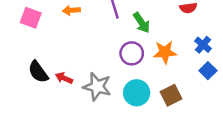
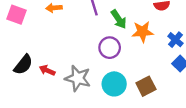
orange star: (165, 52) -> (143, 32), moved
black semicircle: (38, 72) -> (23, 65), turned -105

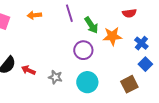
gray star: (78, 78) -> (55, 77), size x0.6
brown square: (146, 86) -> (129, 84), moved

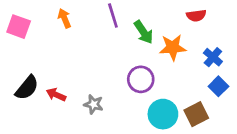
orange arrow: (34, 15) -> (64, 18), turned 72
purple circle: (83, 50) -> (141, 79), moved
cyan circle: (87, 82) -> (163, 114), moved

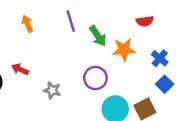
red arrow: (56, 95) -> (20, 69), moved
gray star: (94, 104) -> (52, 90), moved

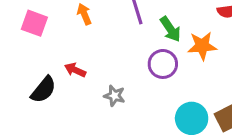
purple circle: (95, 78) -> (163, 64), moved

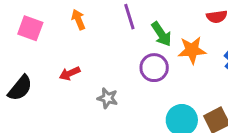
red arrow: (75, 70) -> (70, 73), turned -48
black semicircle: (43, 90) -> (20, 88), moved

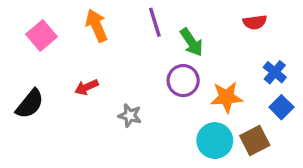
orange arrow: (78, 20) -> (96, 26), size x1.4
pink square: (30, 28) -> (41, 36), turned 30
orange star: (192, 50) -> (226, 97), moved

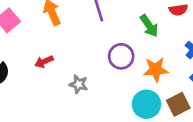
green arrow: (191, 42) -> (149, 26), moved

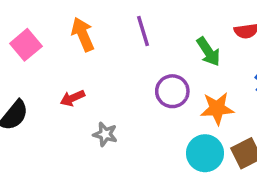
gray star: (79, 84) -> (105, 134), moved

